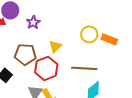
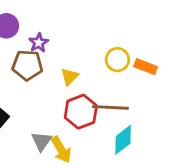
brown pentagon: (25, 54) -> (27, 65), moved
red hexagon: (46, 68) -> (81, 112), moved

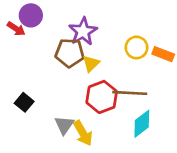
purple star: (39, 43) -> (83, 31), moved, size x1.5
brown pentagon: (27, 65) -> (70, 53), moved

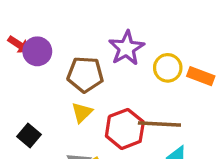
purple circle: (31, 15) -> (37, 51), moved
purple star: (83, 31) -> (126, 48), moved
yellow triangle: (91, 64) -> (82, 112), moved

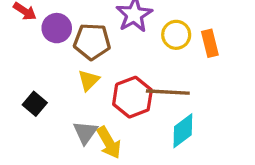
purple circle: (37, 51) -> (57, 28), moved
orange rectangle: (201, 76) -> (210, 43), turned 55

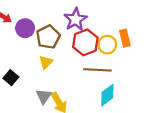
yellow circle: (176, 35) -> (107, 45), moved
brown pentagon: (92, 42) -> (48, 37), turned -30
red hexagon: (132, 97) -> (85, 42), moved

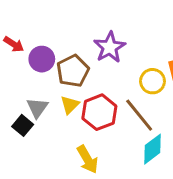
red hexagon: (85, 42) -> (99, 112), moved
brown line: (97, 70) -> (139, 115), turned 48
gray triangle: (44, 96) -> (37, 108), moved

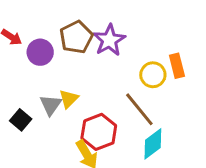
brown pentagon: (73, 71) -> (76, 37), moved
gray triangle: (37, 108) -> (51, 105), moved
red hexagon: (99, 112) -> (99, 132), moved

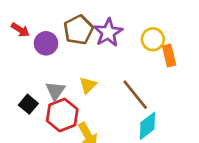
yellow circle: (153, 75) -> (153, 39), moved
yellow triangle: (69, 99) -> (88, 85), moved
red hexagon: (99, 132) -> (62, 115), moved

